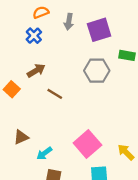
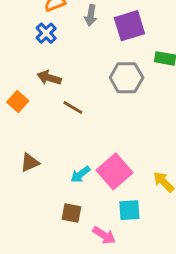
brown arrow: (36, 71) -> (49, 78), turned -132
cyan arrow: (44, 153) -> (80, 174), moved

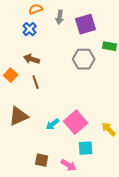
brown line: (73, 107) -> (36, 82), moved, turned 40
brown triangle: (30, 163) -> (19, 116), size x1.5
brown square: (71, 213) -> (42, 160), moved

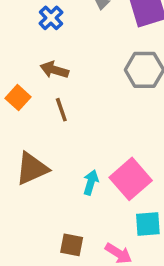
cyan arrow: (53, 124) -> (91, 182), turned 144

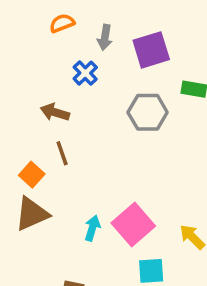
blue cross: (51, 18) -> (85, 73), moved
orange square: (18, 98) -> (32, 175), moved

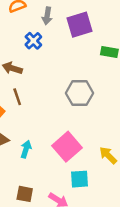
gray hexagon: (148, 112) -> (79, 93), moved
cyan arrow: (92, 228) -> (26, 149), moved

